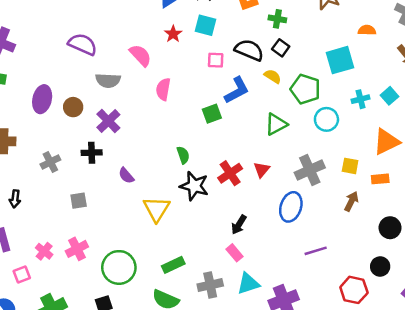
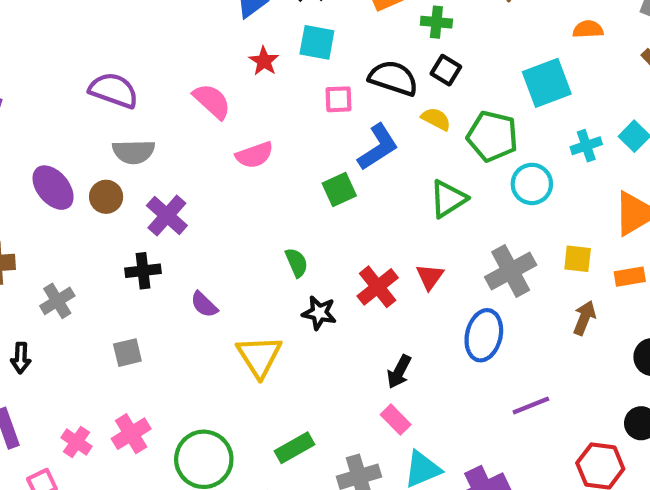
gray semicircle: (108, 80) -> (134, 152), moved
pink semicircle: (163, 89) -> (254, 155), turned -115
purple ellipse: (42, 99) -> (53, 188), turned -48
gray cross: (50, 162) -> (57, 301), moved
black star: (194, 186) -> (319, 313), size x0.7

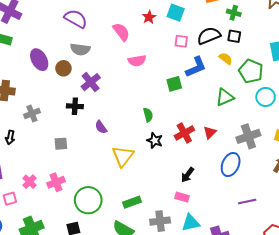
black square: (446, 70) -> (234, 36), turned -32
black semicircle: (393, 78) -> (209, 36), turned -50
pink rectangle: (396, 420) -> (182, 197), turned -40

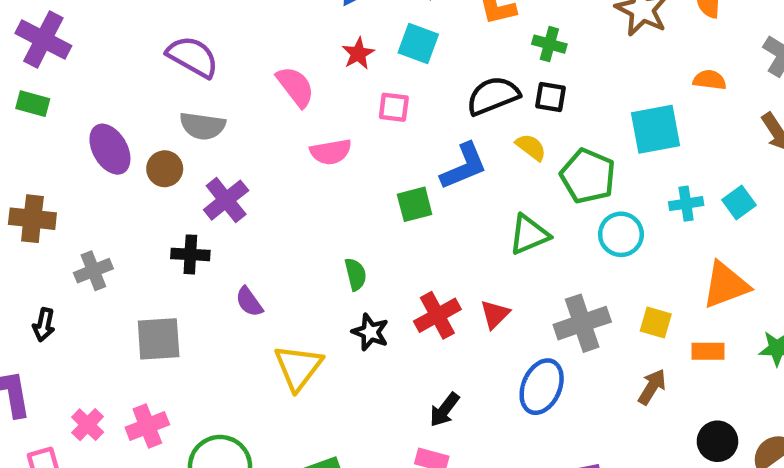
pink square: (181, 41) -> (394, 107), moved
gray square: (61, 144) -> (159, 339), size x1.5

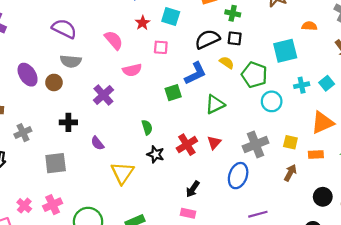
purple cross: (226, 200) -> (103, 95), moved
green triangle: (529, 235) -> (215, 104), moved

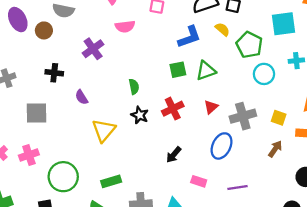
green square: (173, 93) -> (178, 70), moved
red triangle: (214, 143) -> (211, 107), moved
pink rectangle: (188, 213) -> (199, 181), moved

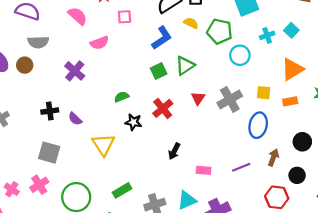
black cross: (54, 73) -> (50, 111), moved
green semicircle: (134, 87) -> (122, 97), turned -88
gray square: (37, 113) -> (49, 153), moved, turned 30
blue ellipse: (222, 146) -> (258, 125), moved
brown arrow: (275, 149) -> (273, 158), moved

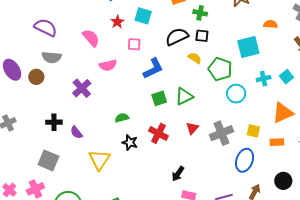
blue L-shape: (162, 38) -> (153, 69), moved
red cross: (163, 108) -> (158, 133), turned -30
black arrow: (174, 151) -> (178, 174), moved

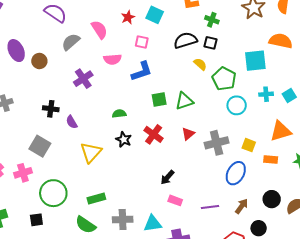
orange semicircle: (271, 24) -> (281, 41), size x1.6
gray semicircle: (52, 57) -> (71, 42), moved, turned 126
blue L-shape: (153, 69) -> (142, 71), moved

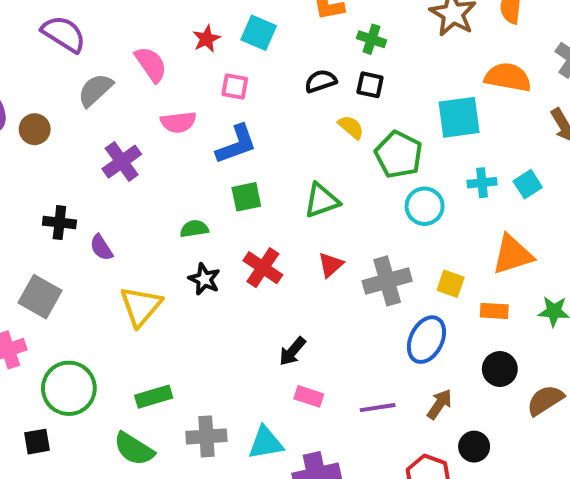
black semicircle: (185, 40) -> (321, 81), size x0.7
green square: (159, 100) -> (246, 197), moved
black circle: (272, 199) -> (500, 369), moved

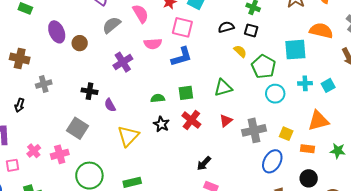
pink square: (235, 87) -> (182, 27), size x1.5
green square: (246, 197) -> (186, 93), moved

